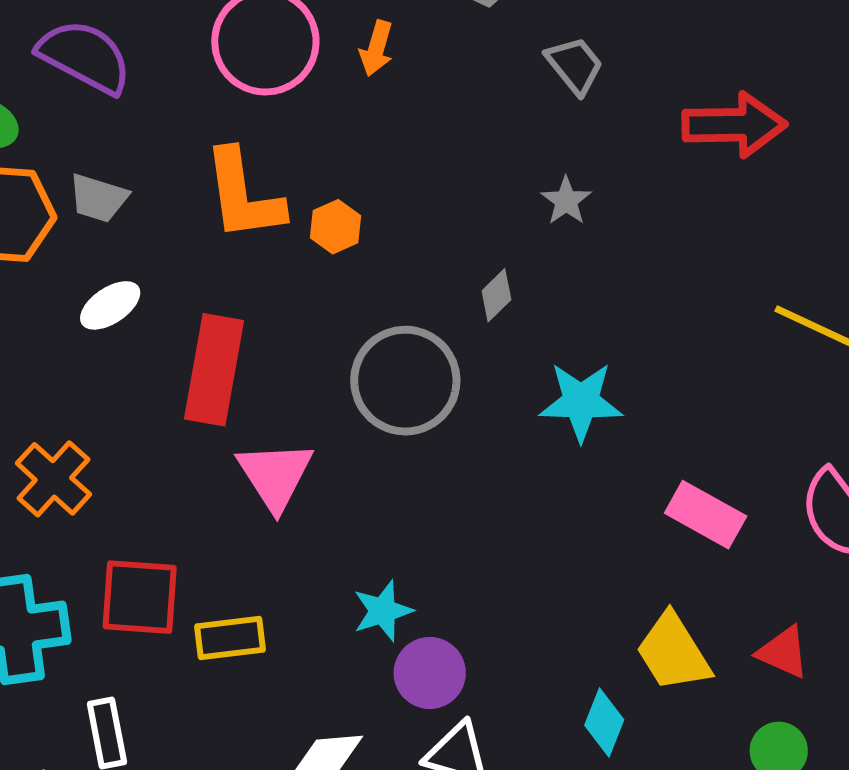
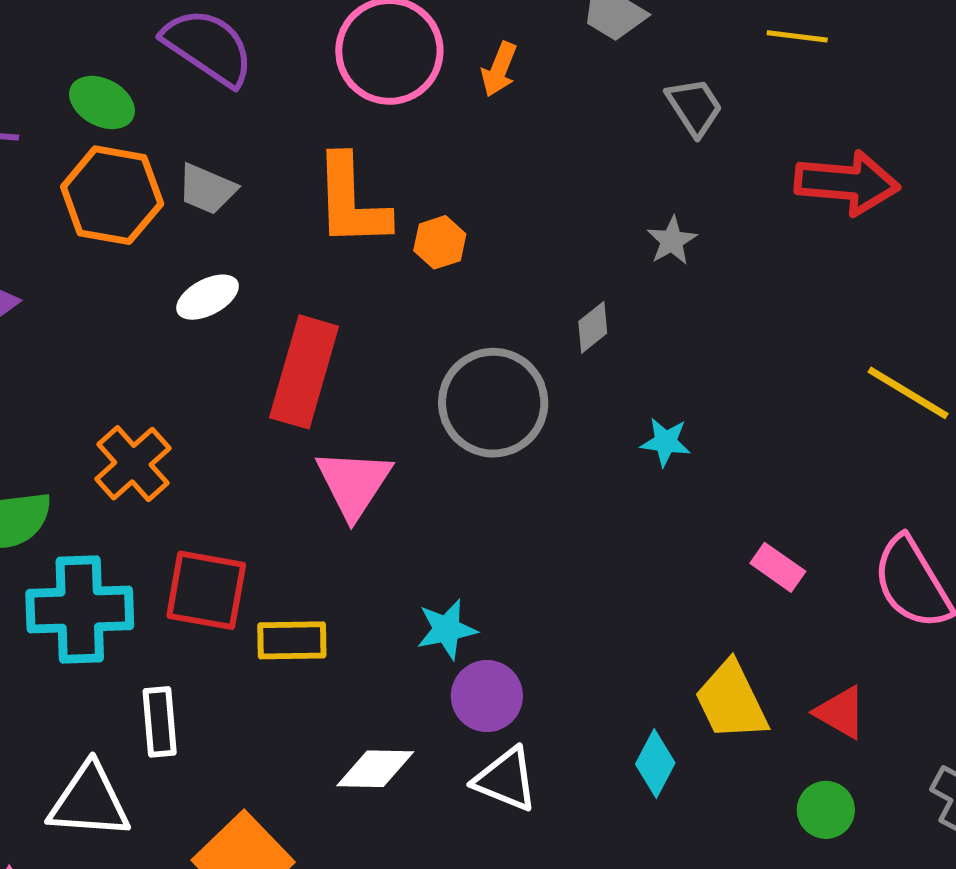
cyan star: (581, 402) -> (666, 442), size x0.6
pink rectangle: (706, 515) -> (778, 567), size x0.7

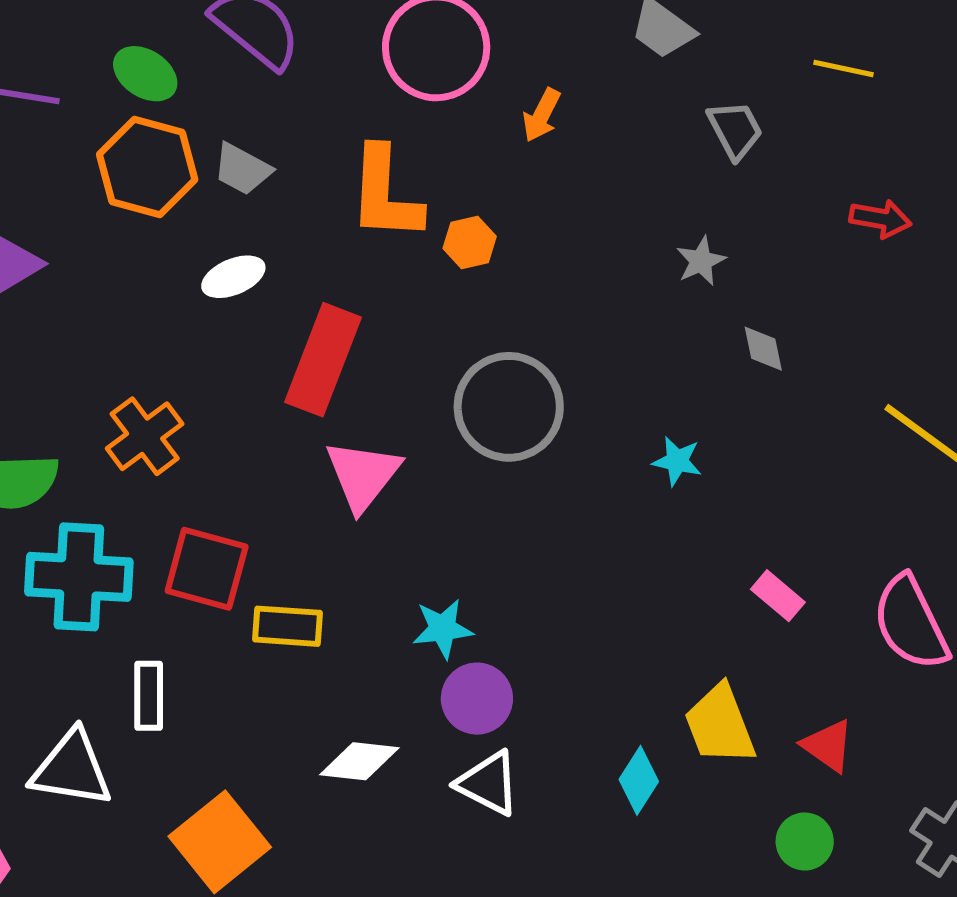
orange arrow: (499, 69) -> (542, 115), moved
red arrow: (847, 183) -> (880, 219), size x0.6
gray diamond: (593, 327) -> (763, 349), moved, turned -68

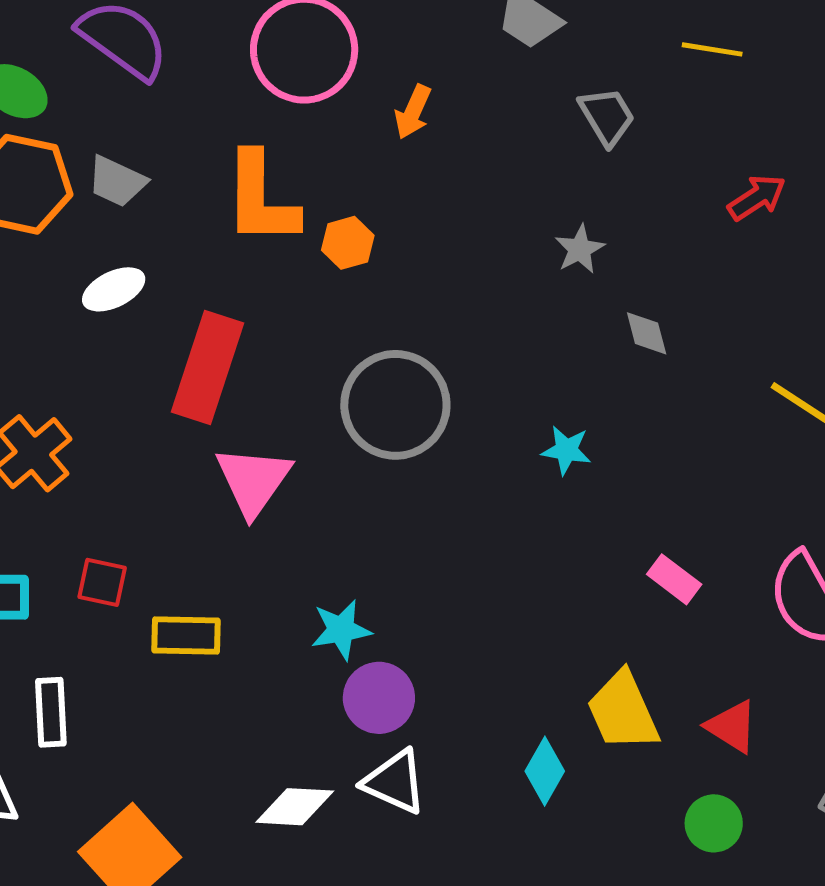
red arrow: (880, 219) -> (757, 198), turned -40
red square: (207, 569) -> (102, 582), size x0.6
white diamond: (359, 761) -> (295, 807), moved

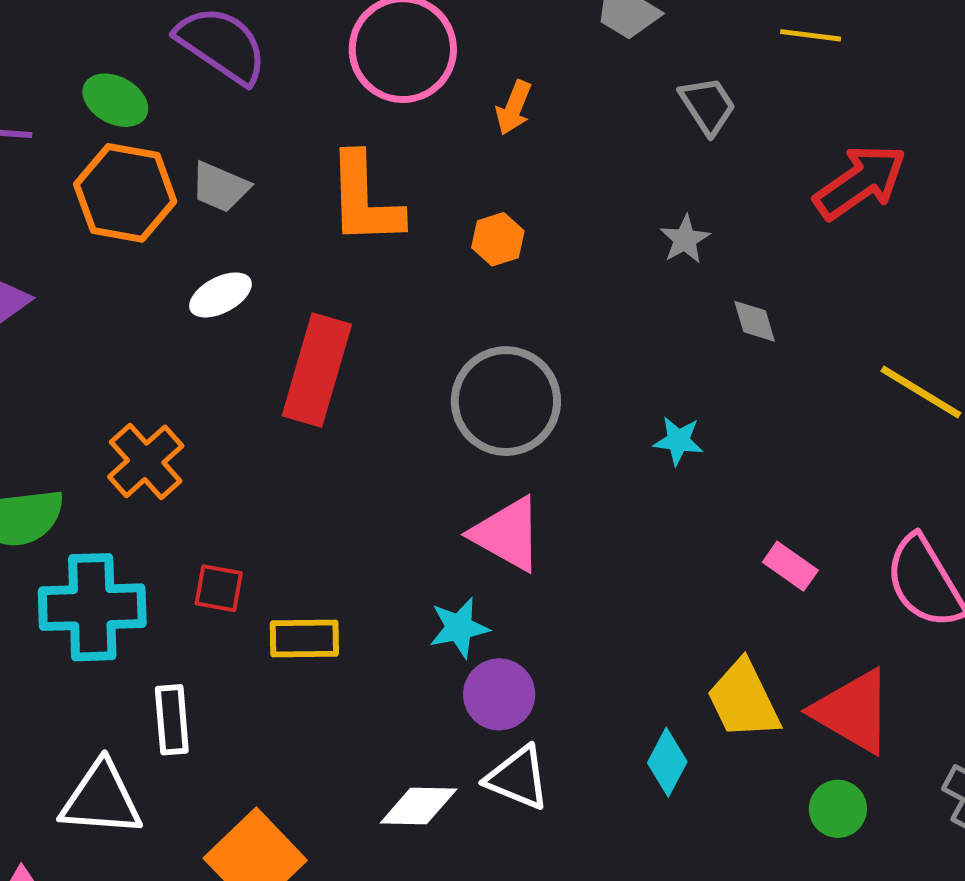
red arrow: (757, 198) -> (860, 182), size x1.6
orange hexagon: (348, 243) -> (498, 239), moved
pink triangle: (253, 481) -> (507, 534), moved, turned -34
red triangle: (732, 726) -> (853, 711), size x1.6

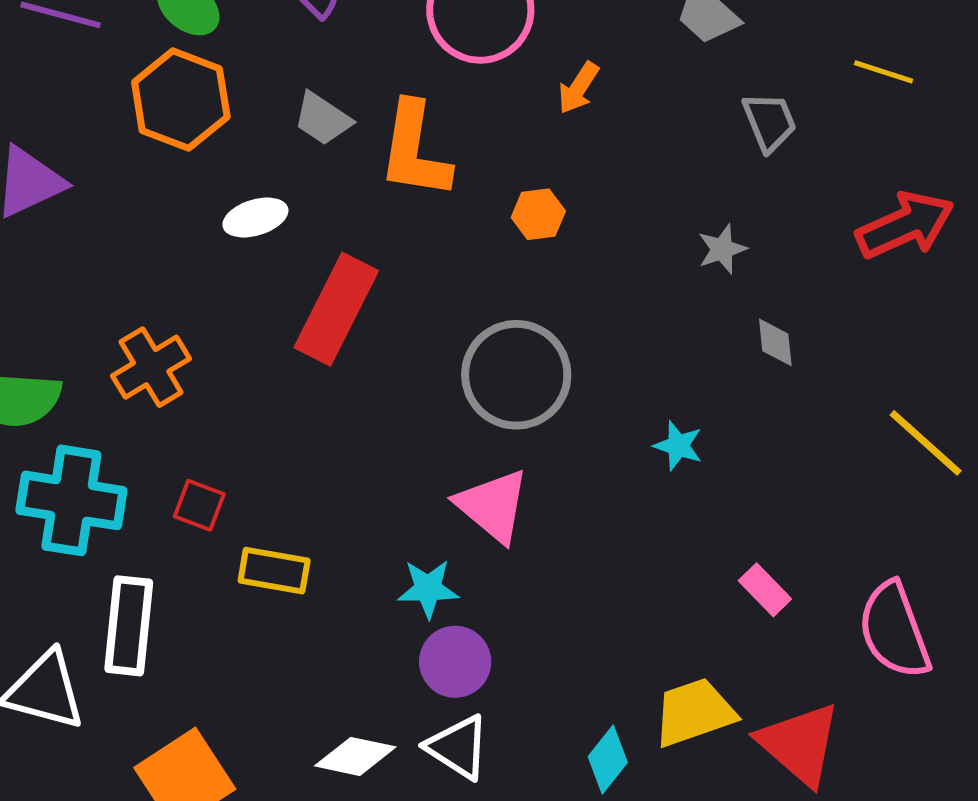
gray trapezoid: (220, 187) -> (323, 119), moved
yellow trapezoid: (743, 700) -> (694, 712), turned 86
white rectangle: (172, 720) -> (129, 626), size x1.4

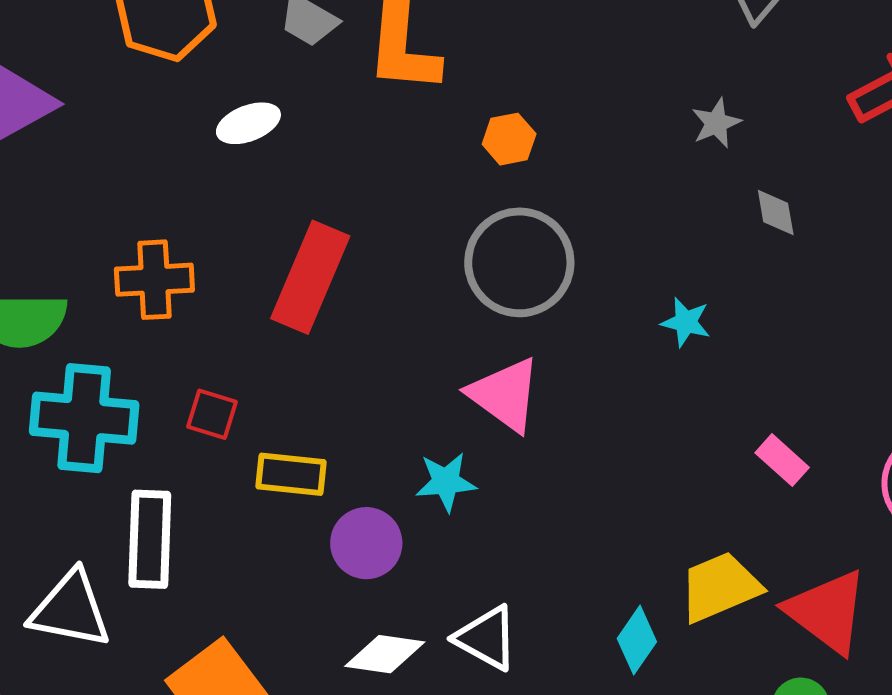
orange hexagon: (538, 214) -> (509, 139), moved
red rectangle: (336, 309) -> (310, 277), moved
orange cross: (151, 367) -> (154, 280), turned 32
purple circle: (455, 662) -> (366, 543), moved

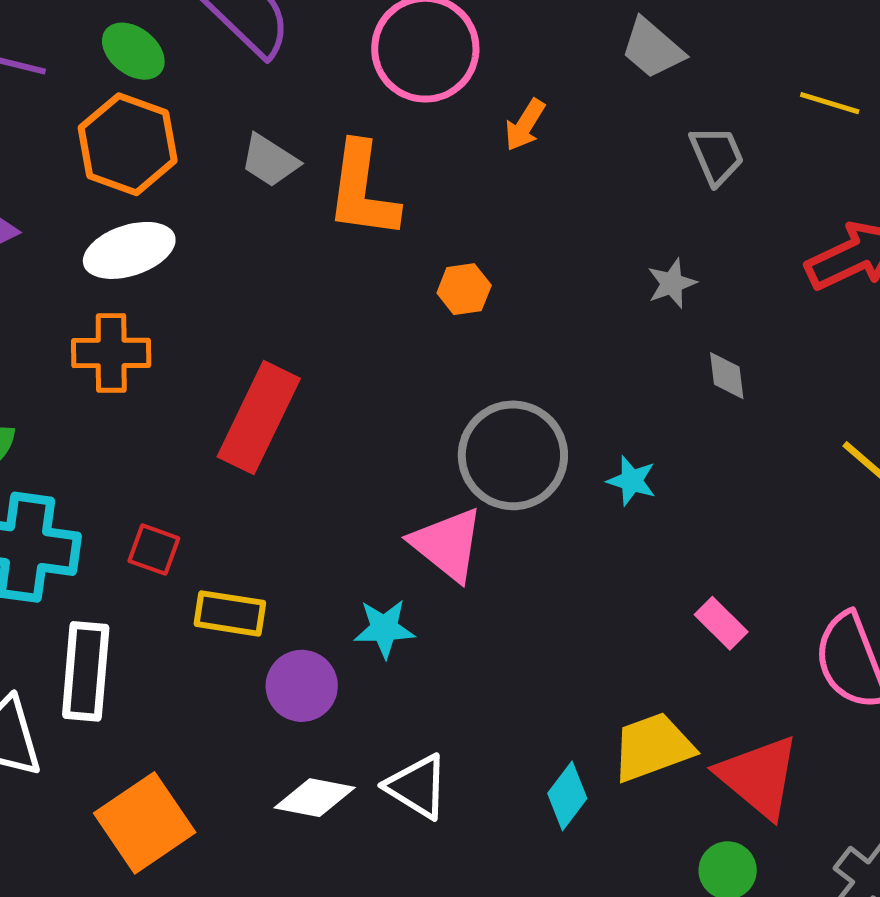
white ellipse: (248, 123) -> (129, 250), moved, size x1.4
gray circle: (519, 262) -> (513, 455), moved
orange cross: (154, 280) -> (111, 353), moved

